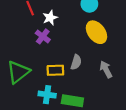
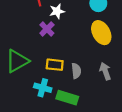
gray semicircle: (76, 62) -> (76, 71), moved, turned -32

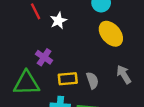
purple cross: (47, 29) -> (44, 57), moved
green triangle: (17, 61) -> (26, 83), turned 40

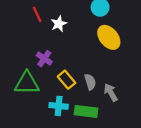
gray arrow: (124, 74) -> (111, 92), moved
yellow rectangle: (68, 79) -> (67, 80), turned 54

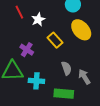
yellow rectangle: (67, 80) -> (55, 40), moved
cyan cross: (59, 106) -> (36, 81), moved

